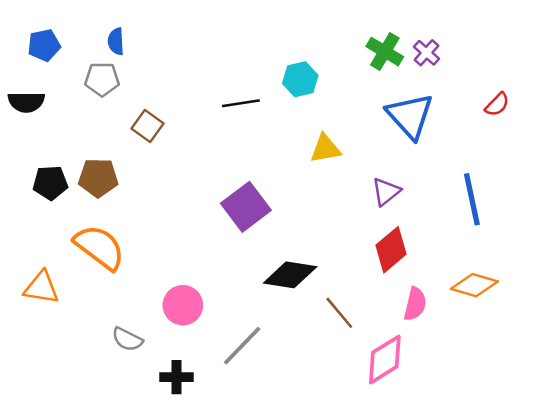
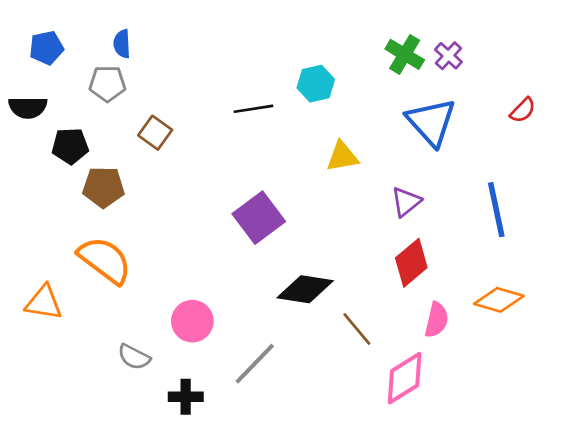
black pentagon: (50, 183) -> (70, 146), moved

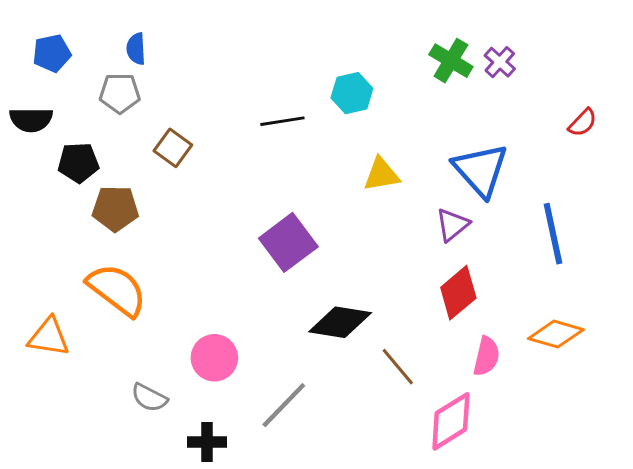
blue triangle: (431, 122) -> (481, 170), moved

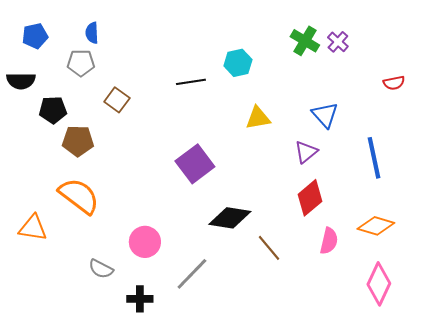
red semicircle: (583, 123) -> (394, 83), turned 35
blue triangle: (481, 170) -> (325, 115), size x0.7
pink diamond: (451, 421) -> (379, 284), moved, turned -33

